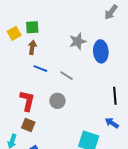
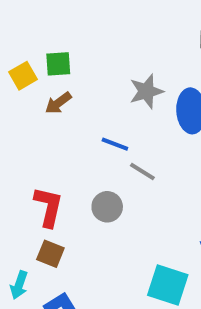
brown arrow: (32, 47) -> (58, 103), turned -136
blue line: (40, 69) -> (115, 144), moved
gray line: (67, 76) -> (142, 172), moved

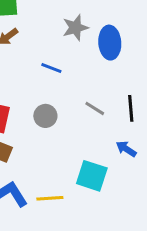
gray line: (142, 172) -> (95, 108), moved

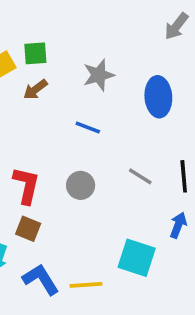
gray star: (75, 28) -> (99, 75), moved
blue arrow: (126, 149) -> (178, 225), turned 78

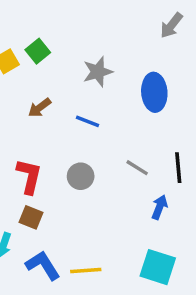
green square: (35, 53) -> (38, 51), turned -35
brown arrow: (35, 90) -> (39, 108), moved
blue arrow: (178, 225) -> (159, 207), moved
cyan square: (137, 258) -> (158, 267), moved

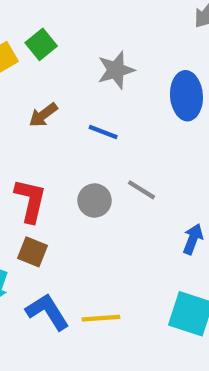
gray line: (137, 168) -> (142, 190), moved

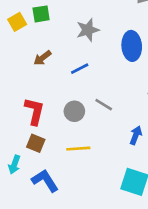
green square: (41, 44) -> (41, 14), turned 30
blue line: (103, 132) -> (80, 69), turned -48
yellow line: (101, 318) -> (78, 149), moved

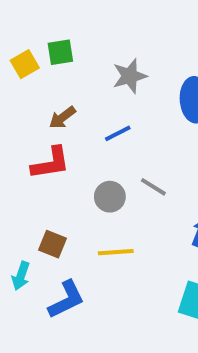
red L-shape: (34, 111) -> (50, 163), moved, turned 68
blue L-shape: (45, 181) -> (66, 300), turned 96

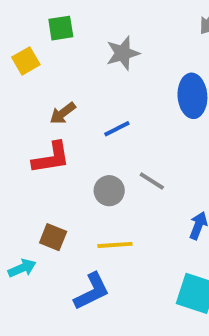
green square: (60, 52) -> (61, 28), moved
gray star: (130, 76) -> (123, 53), moved
cyan arrow: (21, 276) -> (22, 268), turned -132
blue L-shape: (66, 300) -> (92, 291), moved

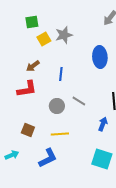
yellow square: (26, 61) -> (44, 39), moved
blue line: (117, 129) -> (61, 74), turned -56
cyan arrow: (22, 268) -> (12, 155), moved

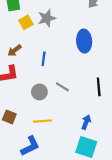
blue arrow: (103, 124) -> (86, 122), moved

